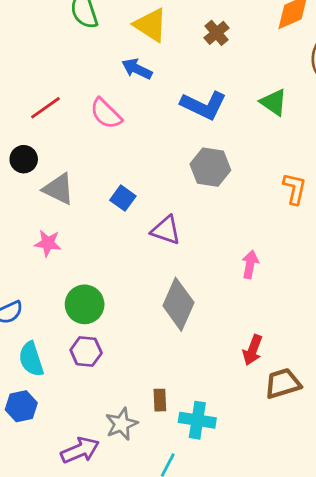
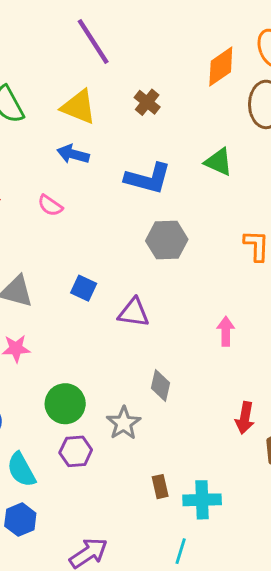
pink semicircle: (106, 114) -> (50, 206), size x0.7
gray diamond: (178, 304) -> (161, 386), size x0.6
gray star: (121, 424) -> (124, 423), moved

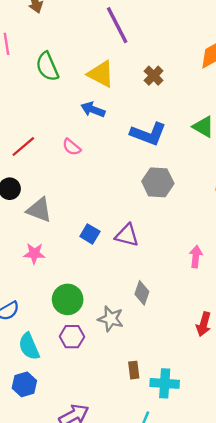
blue square: (84, 288) -> (90, 234), moved
gray star: (124, 423) -> (111, 319), turned -30

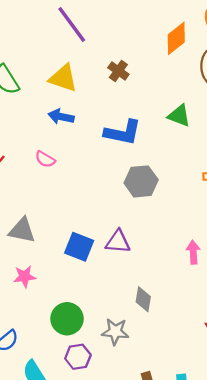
blue square: (90, 234) -> (79, 247), size x1.4

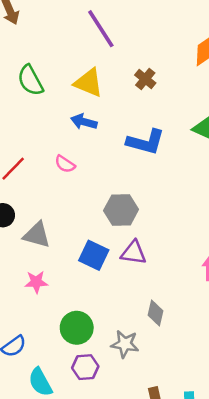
gray hexagon: (141, 181) -> (121, 210), moved

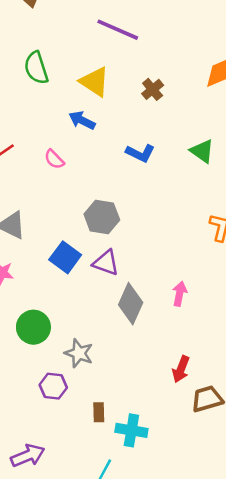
purple line: (101, 29) -> (118, 30), turned -45
blue L-shape: (146, 142) -> (140, 153), size x0.7
gray diamond: (156, 313) -> (131, 304), moved, size x1.5
purple hexagon: (85, 367) -> (53, 386), moved

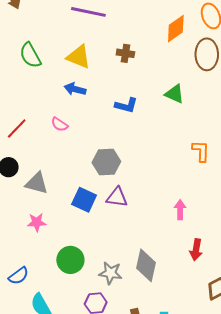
brown cross: (153, 89) -> (125, 53), turned -30
gray diamond: (131, 304) -> (146, 265), moved
red arrow: (181, 369) -> (196, 250), moved

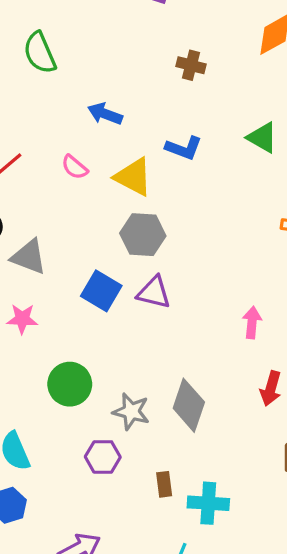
yellow triangle: (79, 57) -> (133, 177), moved

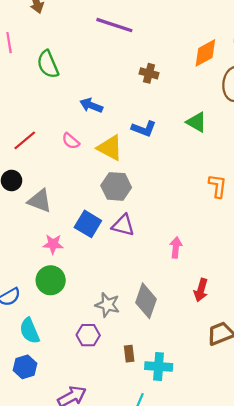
pink star: (22, 319) -> (53, 244), moved
pink arrow: (252, 322) -> (176, 247), moved
green circle: (70, 384) -> (51, 280), moved

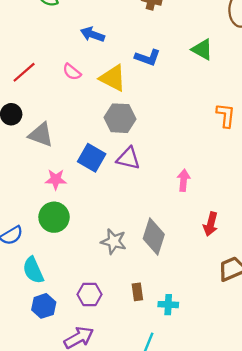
purple hexagon: (88, 335) -> (89, 294), moved
blue hexagon: (25, 367) -> (44, 306), moved
cyan cross: (159, 367) -> (168, 305), size x0.7

